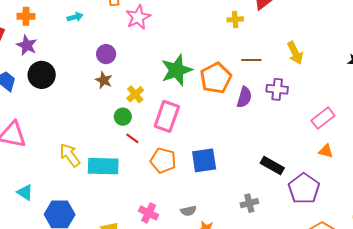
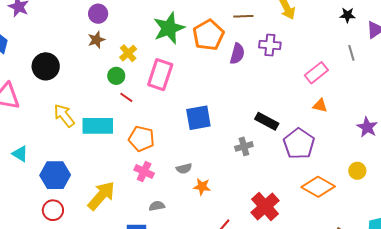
black circle: (42, 75) -> (46, 66), moved
brown star: (104, 80) -> (96, 40), turned 30
orange pentagon: (163, 161) -> (141, 139), moved
gray cross: (249, 203) -> (244, 146), moved

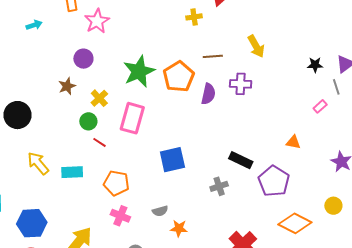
purple circle: (98, 14) -> (83, 59), moved
black star: (347, 15) -> (315, 65), moved
gray line: (351, 53) -> (336, 87), moved
pink rectangle: (316, 73) -> (320, 106), moved, size x0.6
cyan rectangle: (98, 126) -> (72, 172), size x0.7

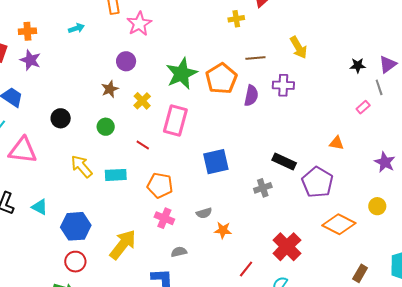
black circle: (18, 115) -> (61, 118), size x0.7
green circle: (88, 121) -> (106, 127), moved

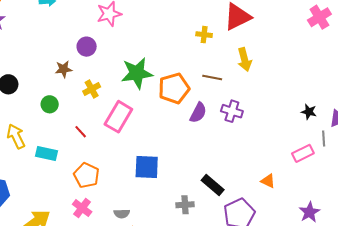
yellow arrow: (299, 47) -> (245, 60), moved
pink rectangle: (363, 107) -> (303, 153), size x1.5

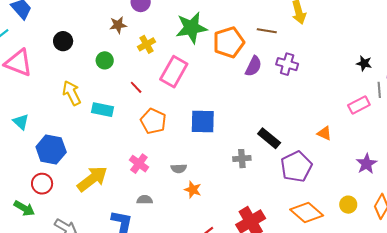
orange pentagon: (86, 175) -> (153, 121), moved

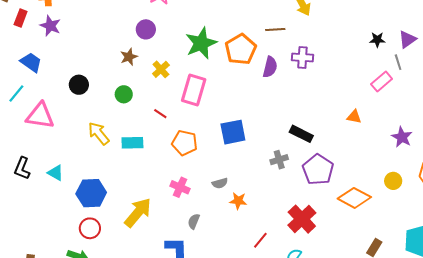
purple pentagon: (296, 167) -> (318, 170), moved
gray semicircle: (145, 200) -> (194, 221), turned -56

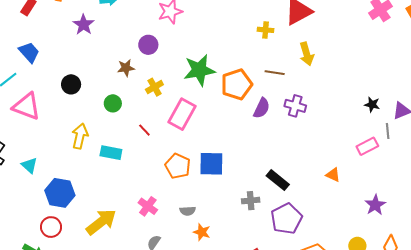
purple star: (50, 26) -> (83, 25), moved
yellow arrow: (99, 133) -> (80, 136), turned 40
orange pentagon: (185, 143) -> (178, 166), moved

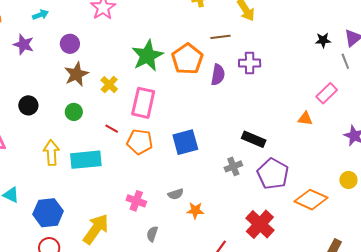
purple circle: (148, 45) -> (70, 44), moved
brown star: (126, 68) -> (76, 74), size x1.4
pink rectangle: (367, 146) -> (327, 93), moved
cyan rectangle: (111, 153) -> (86, 160), size x1.4
orange pentagon: (178, 166) -> (140, 142), moved

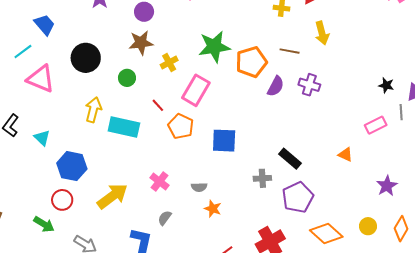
pink rectangle: (327, 93) -> (376, 125), moved
black circle: (28, 105) -> (86, 58), size x1.5

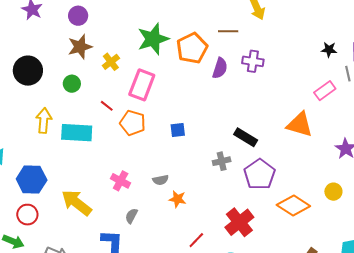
blue square: (224, 141) -> (178, 130), size x0.6
orange triangle: (345, 155) -> (300, 124), size x1.8
yellow arrow: (112, 196) -> (76, 203), turned -96

